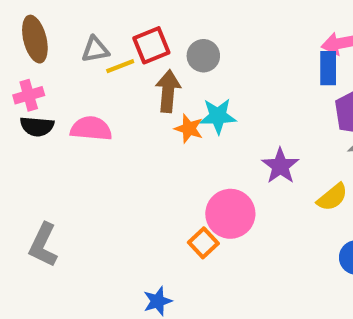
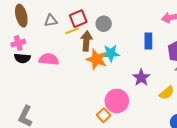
yellow line: (120, 66) -> (72, 31), moved
blue rectangle: (328, 68) -> (148, 41), moved
orange star: (189, 129) -> (97, 59), size x1.5

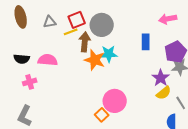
gray circle: (104, 24) -> (102, 25), size x1.5
pink cross: (18, 43) -> (30, 82), moved
purple star: (141, 78) -> (161, 78), moved

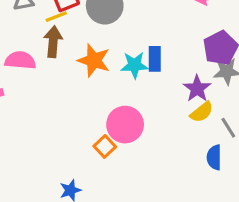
brown arrow: (85, 42) -> (53, 42), moved
blue rectangle: (146, 42) -> (155, 59), moved
cyan star: (109, 54) -> (134, 65), moved

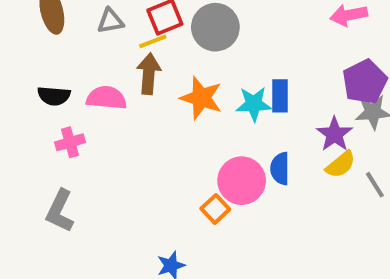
blue semicircle: (214, 157) -> (280, 169), moved

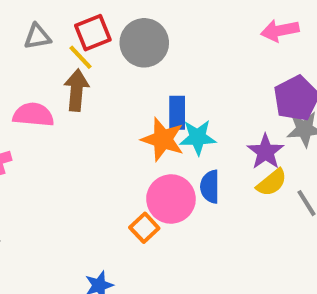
yellow line: (153, 41) -> (81, 57), turned 68
blue rectangle: (280, 96) -> (177, 113), moved
orange star: (201, 98) -> (163, 139), moved
cyan star: (254, 104) -> (198, 137), moved

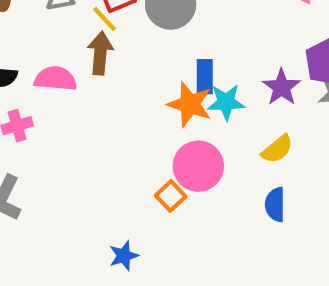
purple star: (266, 152) -> (281, 87), moved
yellow semicircle: (272, 183) -> (277, 149), moved
blue semicircle: (210, 187) -> (275, 205), moved

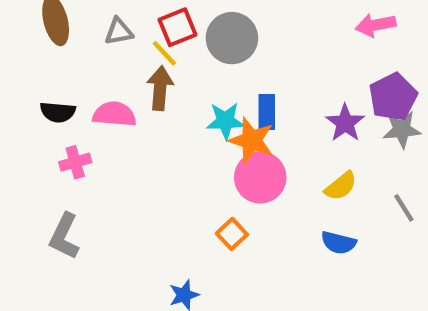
cyan star: (226, 102) -> (225, 121), moved
pink circle: (198, 166) -> (260, 177), moved
blue semicircle: (275, 205) -> (339, 243), turned -76

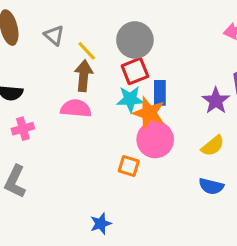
red square: (177, 27) -> (135, 71), moved
gray triangle: (119, 32) -> (54, 35), turned 50
pink semicircle: (114, 114) -> (76, 108), moved
orange square: (232, 234) -> (129, 166), moved, turned -30

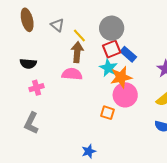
blue rectangle: (160, 93) -> (128, 54), moved, turned -49
cyan star: (130, 99) -> (109, 68), turned 30
orange star: (149, 113) -> (121, 77), turned -30

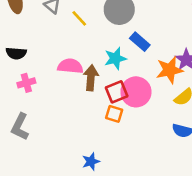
red square: (112, 49) -> (117, 92), moved
brown arrow: (77, 52) -> (91, 78), moved
cyan star: (109, 68) -> (115, 58), turned 30
orange star: (121, 77) -> (170, 70), moved

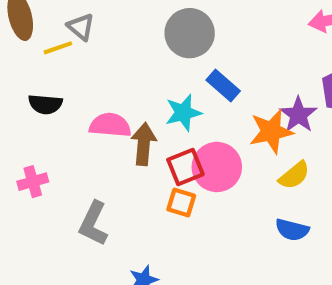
yellow line: (79, 18) -> (58, 48), moved, turned -66
black semicircle: (16, 53) -> (45, 104), moved
pink cross: (26, 83) -> (33, 182), moved
gray L-shape: (20, 127) -> (93, 223), moved

